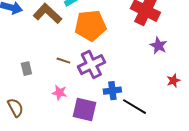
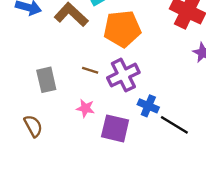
gray rectangle: (26, 69) -> (46, 80), size x1.5
blue cross: (112, 91) -> (148, 106), turned 30

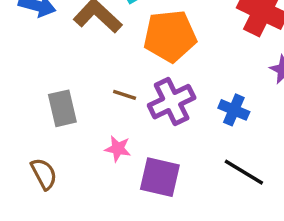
blue cross: (148, 106) -> (234, 110), moved

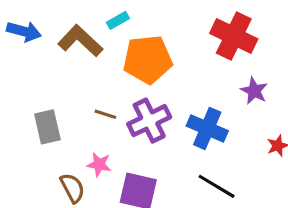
blue cross: (234, 110) -> (207, 128), size x1.4
brown semicircle: (44, 174) -> (72, 188), moved

